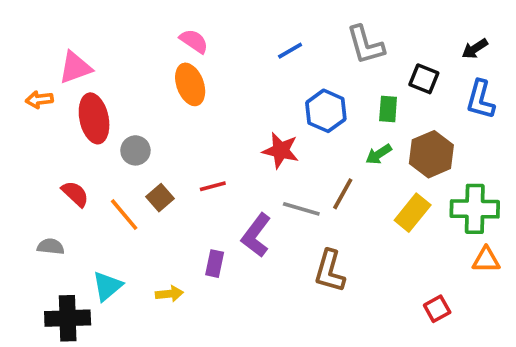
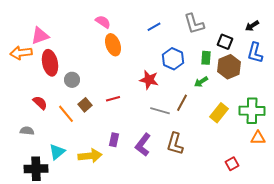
orange ellipse: (190, 84) -> (113, 45), moved
orange arrow: (39, 100) -> (21, 53), size x1.5
brown hexagon: (431, 154) -> (229, 67), moved
purple L-shape: (256, 235) -> (143, 145), moved
yellow arrow: (169, 294) -> (90, 156), size x1.6

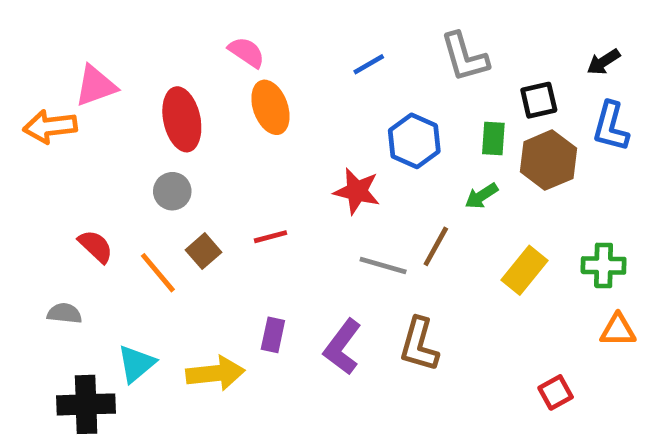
black square: (225, 42) -> (539, 100), turned -35
red ellipse: (50, 63) -> (182, 119), moved
green cross: (252, 111) -> (604, 265), size x0.7

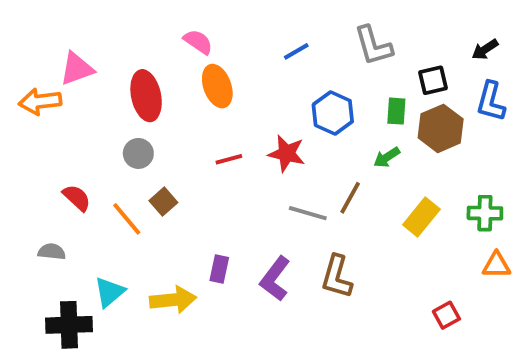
red line: (270, 237) -> (229, 159), moved

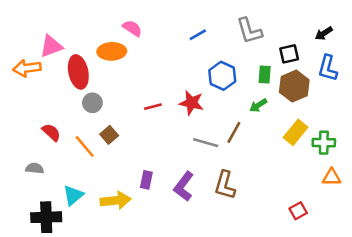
orange ellipse: (217, 86) -> (112, 51), moved, turned -72
red ellipse: (146, 96) -> (78, 72), moved
yellow rectangle: (421, 217) -> (296, 132), moved

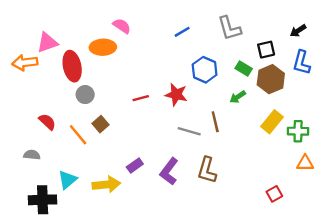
green rectangle: (265, 75) -> (244, 69), turned -63
brown line: (234, 132) -> (215, 122), turned -42
purple rectangle: (146, 180) -> (135, 165), turned 42

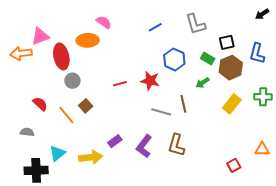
black arrow: (298, 31) -> (262, 14), moved
green cross: (298, 131) -> (263, 97), moved
orange triangle: (305, 163) -> (262, 149), moved

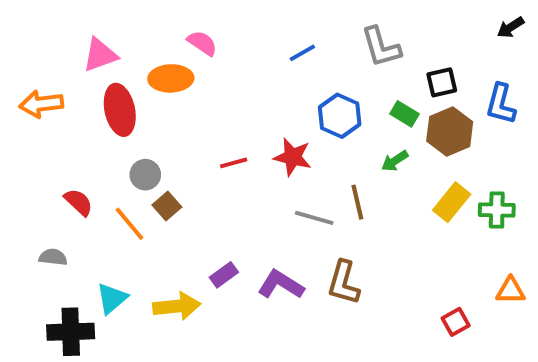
pink triangle: (40, 36) -> (100, 55), moved
gray circle: (72, 81) -> (145, 175), moved
green cross: (263, 97) -> (497, 210), moved
purple L-shape: (144, 146) -> (281, 285), turned 85

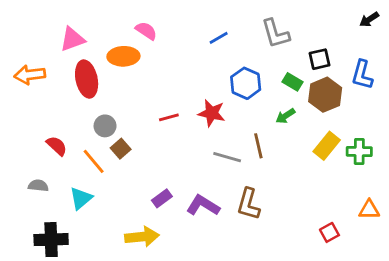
cyan triangle: (112, 298) -> (81, 198), moved
yellow arrow: (177, 306) -> (142, 237), moved

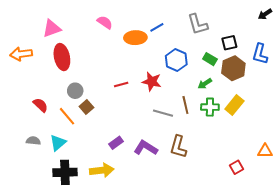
orange ellipse: (123, 56) -> (135, 38), moved
green cross: (359, 151) -> (210, 107), moved
gray semicircle: (38, 186) -> (33, 141), moved
black cross: (51, 240) -> (65, 172), moved

